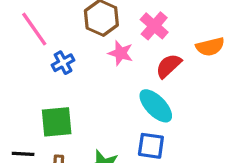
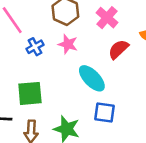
pink star: (121, 53) -> (68, 44), moved
cyan ellipse: (156, 106) -> (92, 78), moved

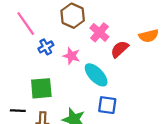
pink cross: (107, 18) -> (99, 32), moved
pink star: (68, 44) -> (71, 56), moved

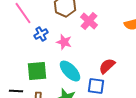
red semicircle: (120, 49) -> (107, 66), moved
cyan ellipse: (96, 75) -> (70, 71), moved

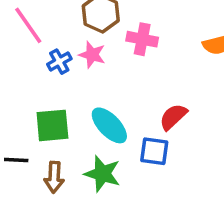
pink cross: (89, 21) -> (142, 39), turned -30
pink star: (64, 42) -> (92, 55), moved

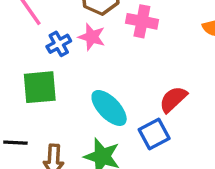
green square: (52, 125) -> (40, 87), moved
blue square: (154, 151) -> (154, 134), turned -36

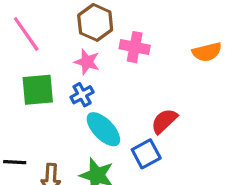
blue cross: (59, 44) -> (82, 95), moved
green square: (40, 87) -> (38, 90), moved

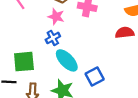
green square: (38, 90) -> (24, 62), moved
red semicircle: (164, 121) -> (125, 33), moved, turned 36

